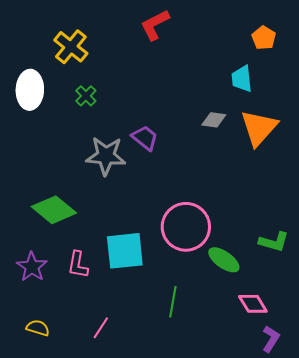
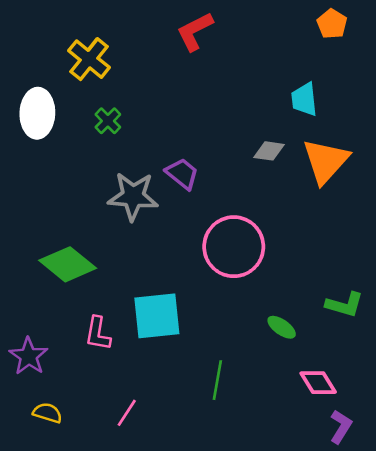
orange pentagon: (264, 38) -> (332, 24), moved
pink circle: (186, 227) -> (234, 247), moved
green ellipse: (224, 260) -> (282, 327), size x0.7
purple star: (32, 267) -> (29, 356), moved

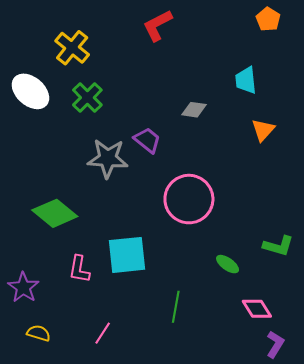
white ellipse: (37, 113) -> (30, 91), turned -51
green cross: (108, 121) -> (87, 98), size x1.4
gray diamond: (269, 151) -> (194, 110), moved
orange triangle: (326, 161) -> (263, 130), size x0.6

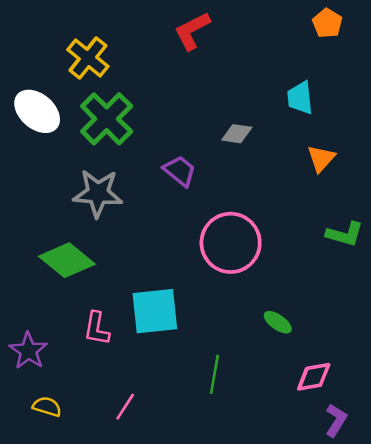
green cross: (87, 98) -> (107, 119), size x1.4
gray star: (108, 158) -> (98, 193), moved
green L-shape: (278, 246) -> (345, 234), moved
pink diamond: (257, 309) -> (314, 377), turned -68

